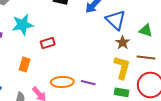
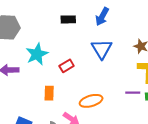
blue triangle: (116, 20) -> (102, 49), moved, turned 30
purple line: (88, 83) -> (133, 93), moved

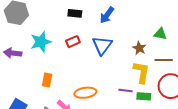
red rectangle: (67, 66) -> (73, 42), moved

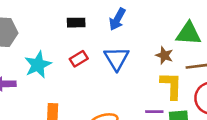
green triangle: (160, 34) -> (189, 34), size x1.5

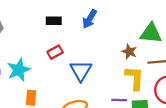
blue triangle: (117, 58) -> (81, 71), moved
cyan star: (38, 65) -> (19, 70), moved

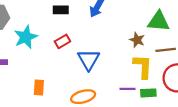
cyan star: (19, 70) -> (26, 37), moved

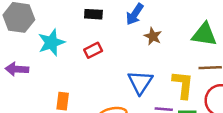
brown star: (137, 40) -> (153, 36), moved
blue triangle: (89, 60) -> (140, 82), moved

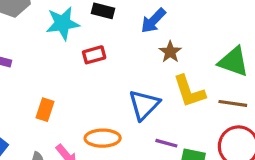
cyan star: (51, 43) -> (63, 23), moved
yellow L-shape: (183, 85) -> (189, 91), moved, turned 144

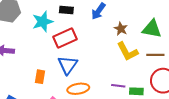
brown star: (170, 52) -> (121, 29), moved
red rectangle: (94, 55) -> (65, 38), size x1.6
blue triangle: (144, 105) -> (68, 65), moved

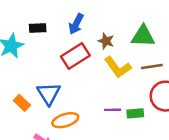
red rectangle: (65, 38) -> (75, 56), moved
orange rectangle: (40, 77) -> (22, 103), moved, turned -48

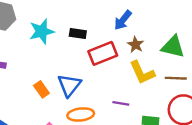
blue arrow: (76, 24) -> (123, 20), moved
black rectangle: (38, 28) -> (78, 34), moved
purple line: (113, 110) -> (121, 103), moved

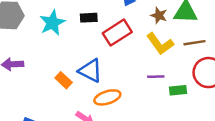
brown star: (136, 45) -> (159, 15), moved
blue triangle: (69, 85) -> (90, 71), turned -30
purple line: (121, 103) -> (156, 77), moved

